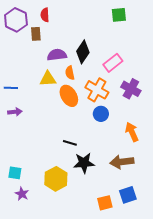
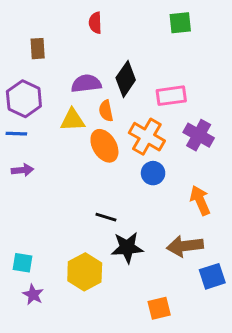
red semicircle: (45, 15) -> (95, 23), moved
purple hexagon: (16, 20) -> (24, 99), moved
brown rectangle: (36, 34) -> (38, 49), moved
pink rectangle: (113, 63) -> (171, 96), turned 30
blue square: (128, 195) -> (212, 276), moved

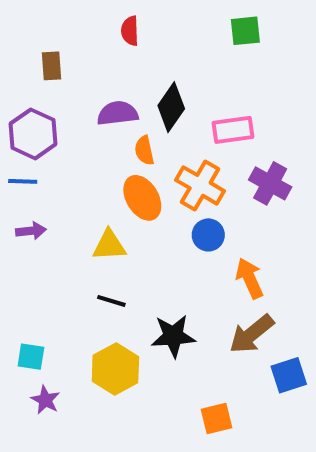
yellow triangle: (73, 120) -> (109, 245), moved
orange arrow: (200, 200) -> (250, 278), moved
black line: (106, 217) -> (111, 301), moved
brown arrow: (185, 246) -> (252, 334), turned -32

